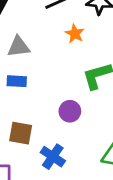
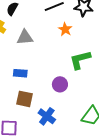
blue rectangle: (17, 81) -> (20, 73), moved

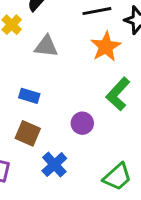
orange star: (65, 29) -> (106, 47), size x1.5
green L-shape: (80, 60) -> (118, 94), turned -45

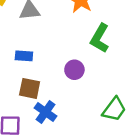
blue cross: (54, 165) -> (45, 112), moved

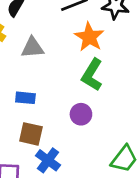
green L-shape: (100, 38) -> (92, 75), moved

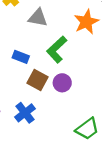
green L-shape: (92, 75) -> (57, 50), moved
brown square: (31, 134) -> (37, 80), moved

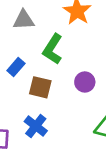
blue rectangle: (21, 57) -> (16, 67), turned -56
purple circle: (62, 83) -> (85, 82), moved

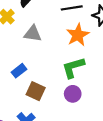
green L-shape: (53, 49) -> (73, 67), moved, turned 30

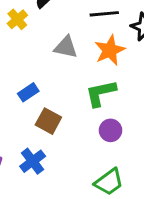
gray triangle: (33, 34) -> (66, 47), moved
purple circle: (73, 94) -> (110, 130), moved

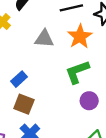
brown square: (48, 121) -> (24, 104), moved

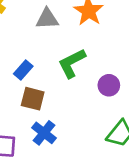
green L-shape: (77, 72) -> (72, 63), moved

